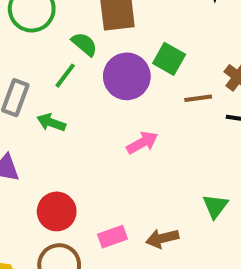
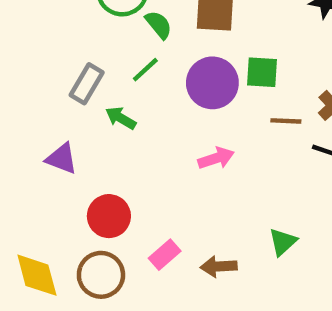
green semicircle: (84, 44) -> (159, 25), moved
green square: (169, 59) -> (262, 72), turned -36
pink rectangle: (112, 237) -> (165, 255), turned -32

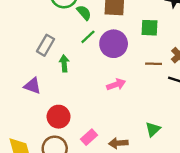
green line: (145, 70) -> (88, 37), moved
green square: (262, 72) -> (149, 28), moved
green arrow: (121, 118) -> (64, 63), turned 56

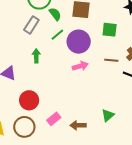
gray rectangle: (45, 45) -> (31, 25), moved
pink arrow: (116, 84) -> (80, 66), moved

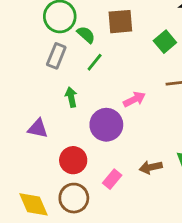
green square: (110, 30) -> (165, 42), turned -35
purple circle: (79, 42) -> (106, 125), moved
brown arrow: (78, 125) -> (151, 167), moved

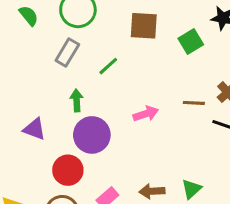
green semicircle: (86, 35) -> (29, 16), moved
green square: (165, 42) -> (191, 41), moved
purple circle: (106, 125) -> (92, 135), moved

